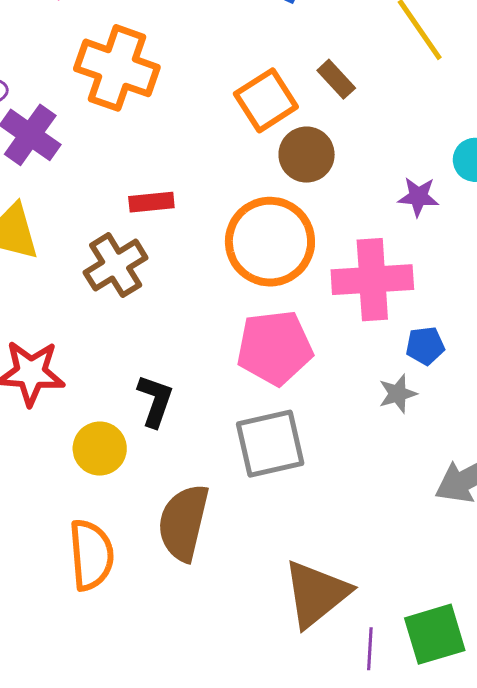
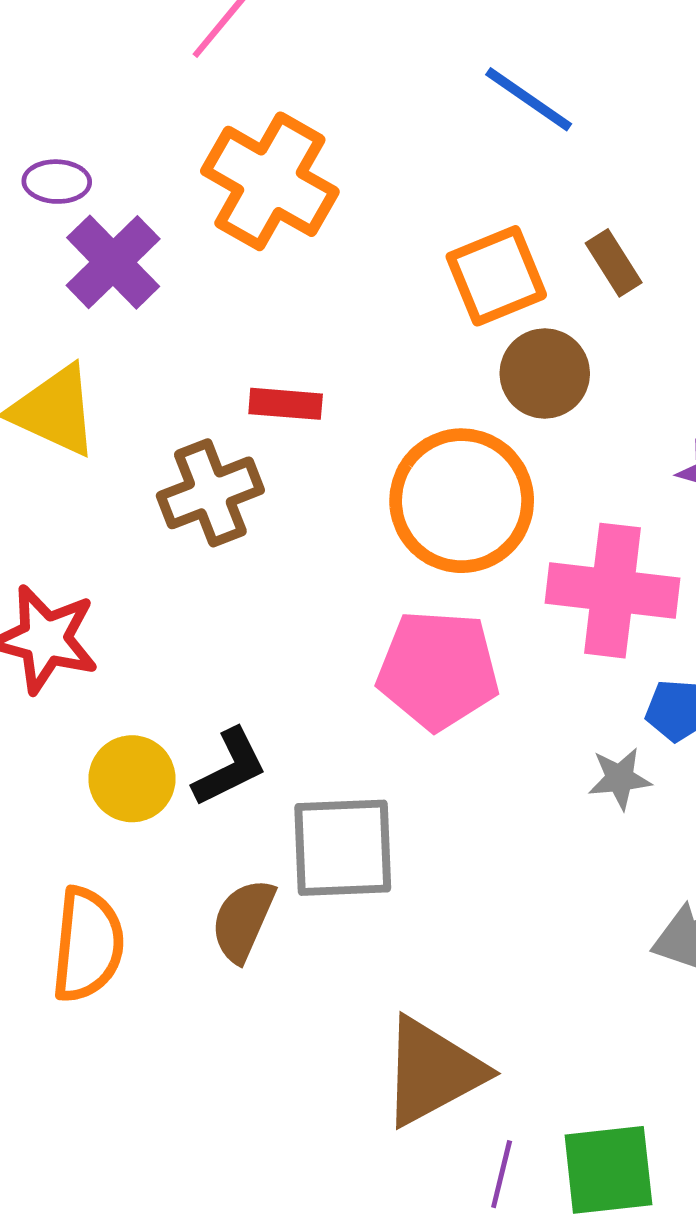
black L-shape: (155, 401) -> (230, 767), moved, turned 34
gray square: (270, 444) -> (343, 848), moved
brown semicircle: (183, 523) -> (243, 920), size x0.7

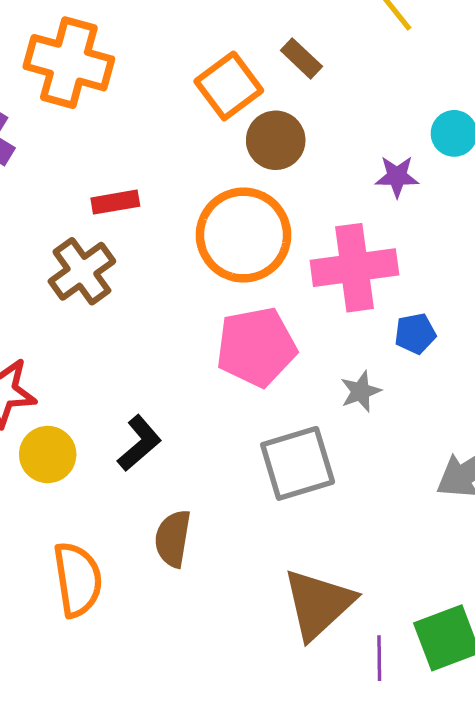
gray star: (620, 778) -> (361, 391), moved
yellow circle: (132, 779) -> (48, 455), moved
gray square: (343, 848) -> (298, 463), moved

